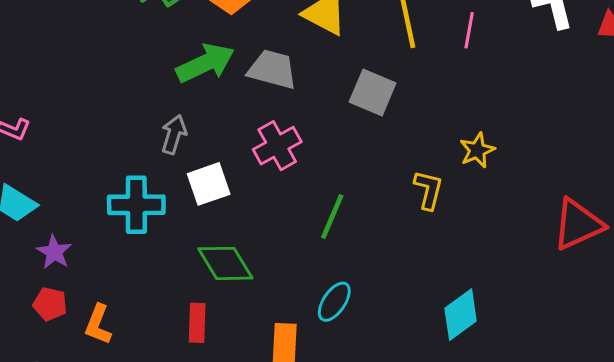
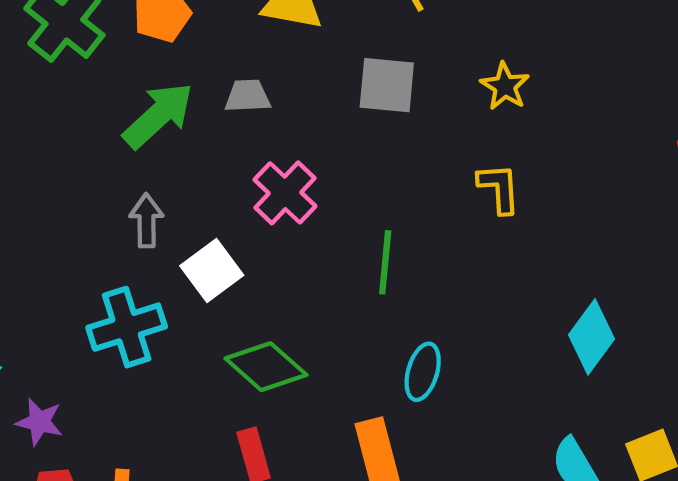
gray trapezoid: (272, 69) -> (248, 96), size x0.7
yellow star: (477, 150) -> (505, 86), moved

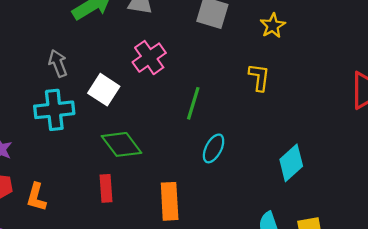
gray arrow: (146, 221) -> (58, 63), moved, turned -32
white square: (212, 271) -> (104, 90), turned -32
cyan ellipse: (423, 372) -> (214, 148), moved

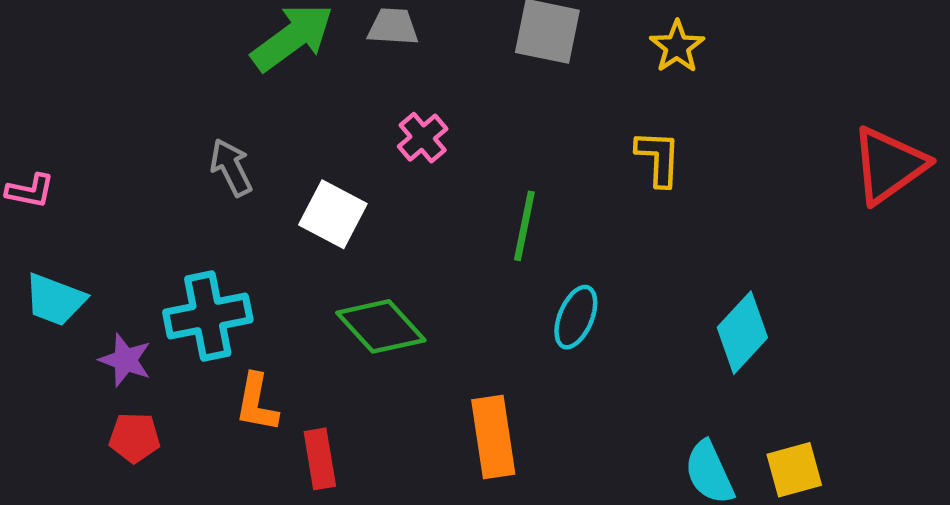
pink cross: (149, 58) -> (423, 138), size x0.7
cyan cross: (54, 110) -> (208, 316), moved
red rectangle: (106, 188) -> (320, 459), moved
orange L-shape: (36, 197) -> (257, 403), moved

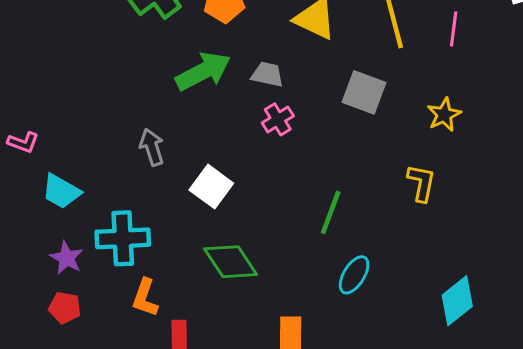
pink cross: (423, 138) -> (278, 119), moved
cyan trapezoid: (55, 300) -> (61, 191), moved

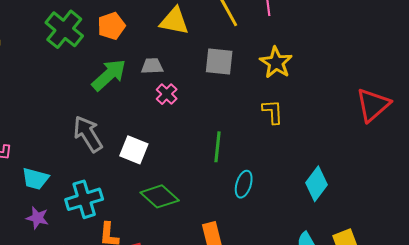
yellow star: (444, 115) -> (276, 63), size x1.4
gray arrow: (152, 147) -> (88, 134), size x1.5
purple star: (67, 258) -> (37, 218), moved

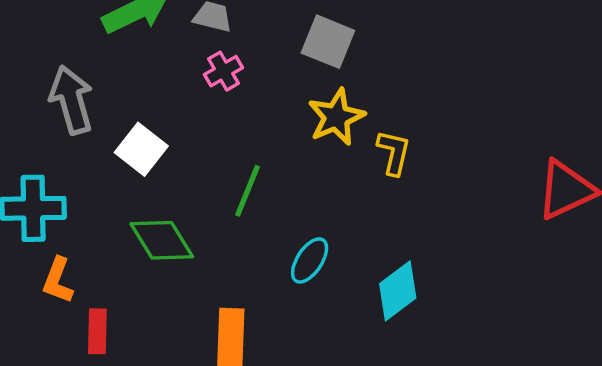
yellow star: (276, 63) -> (336, 117), moved
green line: (218, 147) -> (248, 191), moved
cyan diamond: (317, 184) -> (398, 291), moved

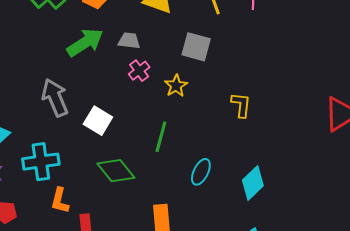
yellow star: (336, 117) -> (176, 86), moved, size x0.7

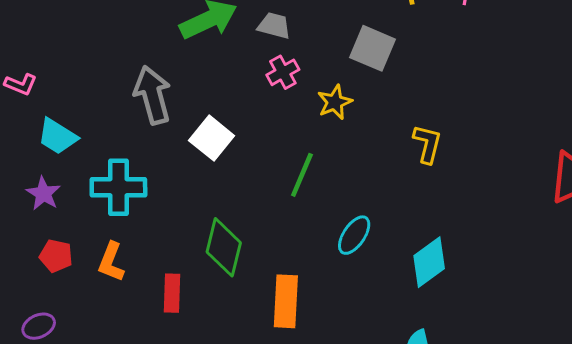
green diamond: (116, 171) -> (224, 247), moved, turned 45
orange L-shape: (60, 201) -> (111, 262), moved

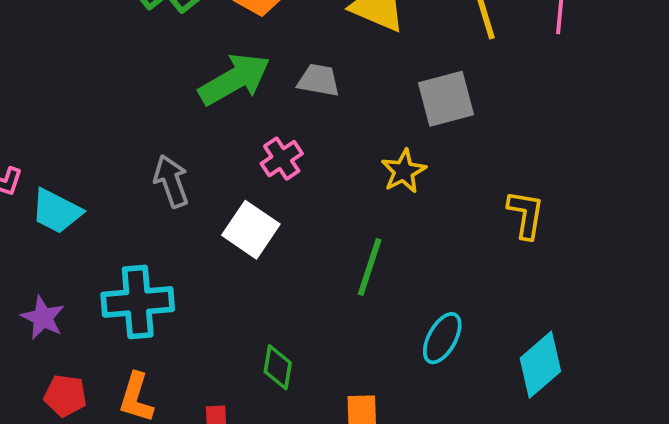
gray square: (372, 48) -> (446, 99), turned -33
pink cross: (283, 72) -> (282, 159), moved
gray arrow: (152, 95) -> (171, 181), size x0.7
cyan trapezoid: (57, 136) -> (56, 211), moved
green diamond: (224, 247) -> (278, 367), size x0.6

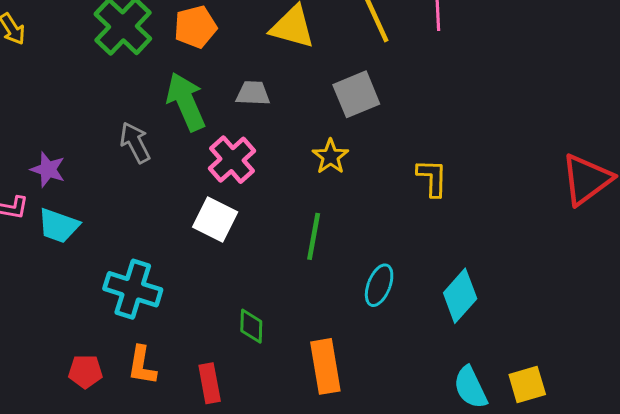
green arrow: (234, 79) -> (186, 102), turned -76
pink cross: (282, 159) -> (232, 160), size x1.4
gray arrow: (171, 181) -> (135, 143), moved
cyan cross: (138, 302) -> (133, 289), turned 30
purple star: (43, 318) -> (48, 169), moved

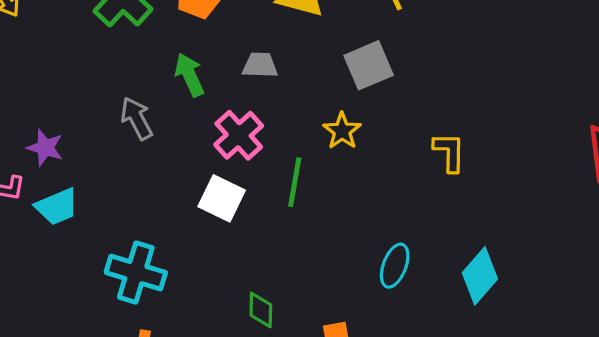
green arrow: (186, 102) -> (189, 75), size x0.7
cyan trapezoid: (58, 226) -> (57, 207), turned -42
green line: (314, 236) -> (295, 182), moved

